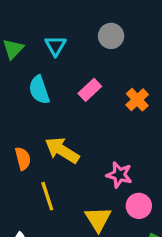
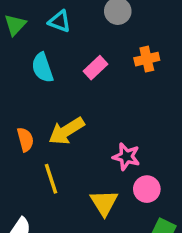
cyan triangle: (55, 46) -> (60, 21), turned -40
orange cross: (137, 100) -> (147, 59), moved, turned 30
yellow arrow: (62, 150) -> (66, 131), turned -64

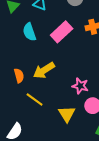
pink rectangle: (95, 68) -> (62, 32), size x1.5
yellow line: (51, 179) -> (35, 99), turned -36

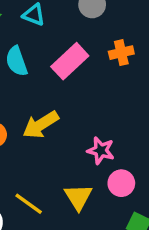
yellow line: (35, 99) -> (29, 204), moved

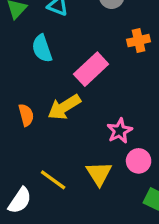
pink rectangle: (70, 61) -> (91, 69), moved
pink star: (101, 151) -> (120, 131), turned 30

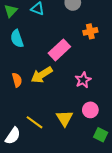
cyan semicircle: (42, 48) -> (17, 39), moved
pink star: (120, 131) -> (83, 80), moved

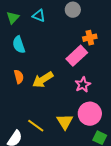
pink rectangle: (59, 50) -> (77, 56), moved
orange semicircle: (17, 80) -> (19, 77), moved
pink circle: (90, 110) -> (90, 114), size x1.5

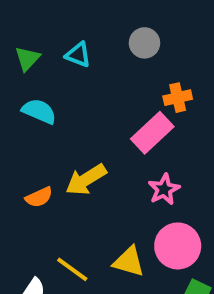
cyan semicircle: (19, 45) -> (39, 111), turned 132
orange semicircle: (19, 77) -> (39, 197), moved, turned 80
yellow triangle: (65, 122) -> (129, 262), turned -42

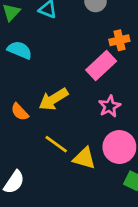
orange semicircle: (39, 197) -> (20, 112), turned 72
yellow line: (72, 269) -> (56, 144), moved

